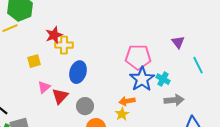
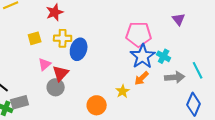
yellow cross: (64, 45) -> (63, 38), moved
cyan line: (198, 65) -> (198, 70), moved
orange arrow: (127, 101) -> (142, 78), moved, turned -35
gray circle: (85, 106) -> (56, 87), moved

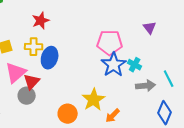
red star: (55, 12) -> (41, 21), moved
pink triangle: (45, 64) -> (16, 73), size x1.6
orange arrow: (142, 78) -> (113, 116), moved
yellow star: (123, 91) -> (94, 100), size x1.6

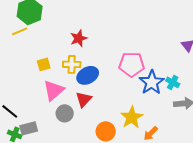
pink pentagon: (110, 43) -> (132, 64), moved
blue ellipse: (50, 58) -> (88, 75), turned 45
red triangle: (32, 82) -> (84, 99), moved

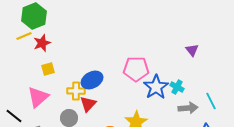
red star: (79, 38) -> (42, 43), moved
yellow cross: (72, 64) -> (76, 91), moved
pink triangle: (54, 90) -> (38, 97), moved

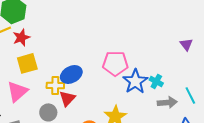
purple triangle: (192, 50) -> (186, 44), moved
yellow square: (48, 69) -> (27, 63), size x1.5

